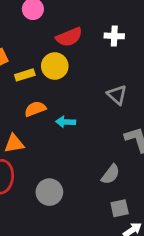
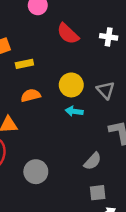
red semicircle: (69, 37) -> (68, 34), turned 60
yellow circle: (55, 66) -> (71, 85), moved
cyan arrow: (66, 122) -> (74, 111), moved

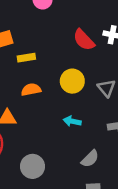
red semicircle: (68, 34) -> (84, 40), moved
cyan arrow: (74, 111) -> (72, 121), moved

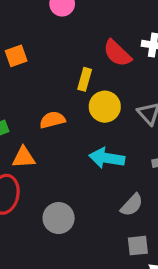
yellow rectangle: (26, 58) -> (85, 79), moved, turned -63
cyan arrow: (72, 121) -> (107, 158), size x1.5

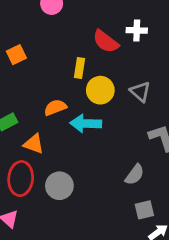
orange triangle: (24, 157) -> (34, 144), turned 30
cyan arrow: (107, 158) -> (86, 123), moved
gray circle: (59, 218) -> (59, 186), moved

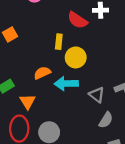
gray triangle: (140, 92) -> (97, 95), moved
orange triangle: (34, 144) -> (28, 102), turned 42

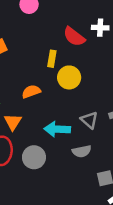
cyan arrow: (66, 84) -> (57, 129), moved
gray semicircle: (106, 120) -> (82, 151), moved, turned 42

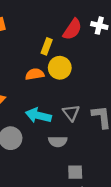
red semicircle: (74, 37) -> (72, 29), turned -105
orange semicircle: (31, 92) -> (35, 74), moved

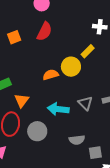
red semicircle: (72, 29) -> (44, 31), moved
yellow rectangle: (47, 46) -> (88, 51), moved, turned 32
gray semicircle: (58, 142) -> (77, 140), moved

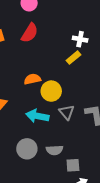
white cross: (100, 27) -> (80, 39), moved
yellow circle: (71, 67) -> (51, 91), moved
gray circle: (37, 131) -> (27, 149), moved

